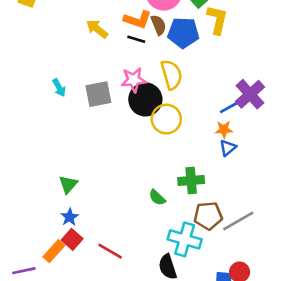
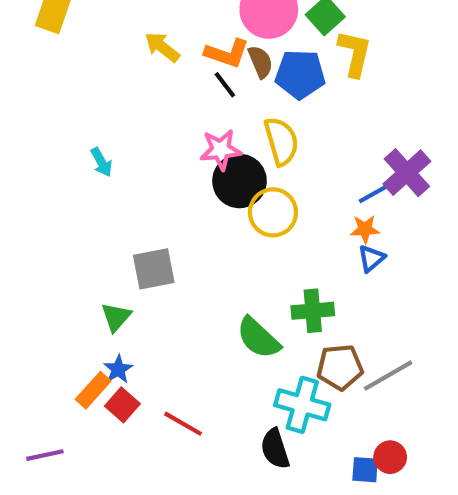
yellow arrow: (97, 29) -> (162, 47), moved
black line: (136, 39) -> (225, 85), turned 36
gray square: (98, 94) -> (154, 269), moved
green semicircle: (157, 197) -> (258, 338), size x1.6
orange rectangle: (54, 251) -> (93, 390), moved

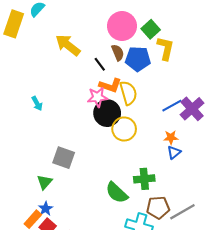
yellow arrow: (162, 47) -> (68, 45), size x1.4
orange L-shape: (227, 53) -> (110, 85), moved
blue line: (378, 191) -> (172, 106), moved
gray square: (154, 269) -> (64, 158), turned 30

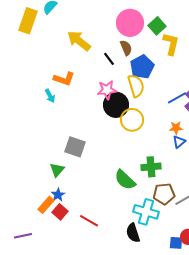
blue pentagon: (138, 59) -> (142, 67), moved, turned -30
orange L-shape: (110, 85) -> (64, 79), moved

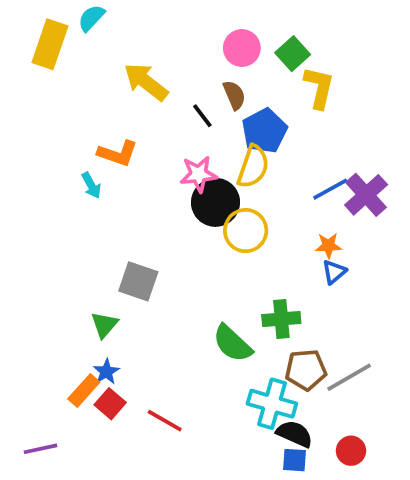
pink circle: (130, 23) -> (242, 48), size x0.7
yellow semicircle: (136, 86) -> (253, 167), turned 35
black semicircle: (133, 233) -> (295, 434), moved, turned 132
blue square: (176, 243) -> (295, 460), moved

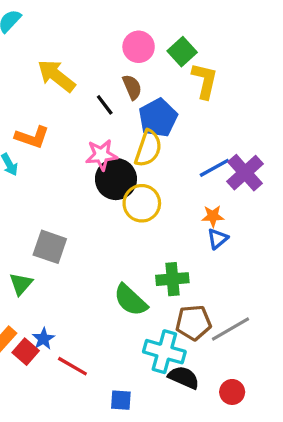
blue star: (106, 372) -> (43, 339), moved
blue square: (295, 460) -> (121, 400), moved

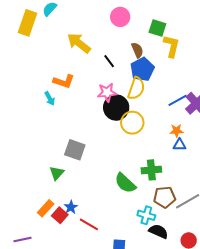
pink circle: (139, 47) -> (120, 17), moved
green square: (182, 52) -> (157, 28), turned -30
brown semicircle: (132, 87) -> (137, 50), moved
blue triangle: (218, 239) -> (180, 145), turned 40
cyan cross: (164, 352) -> (146, 215), size x0.7

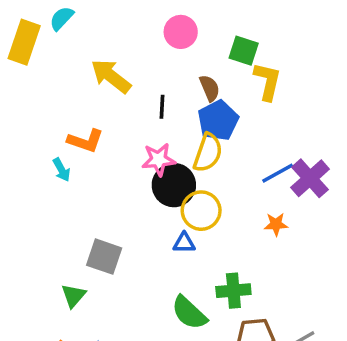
black line: (109, 61) -> (162, 107), turned 40
blue triangle: (180, 145) -> (184, 243), moved

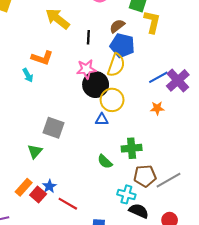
brown semicircle: (210, 88) -> (117, 26), turned -105
blue pentagon: (218, 120) -> (122, 45), turned -30
green semicircle: (189, 313) -> (105, 162), size x0.7

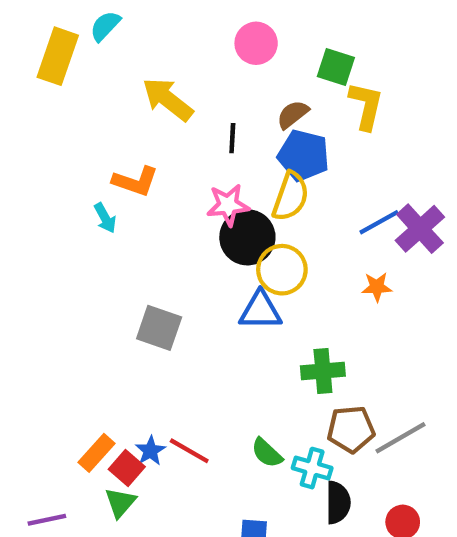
blue triangle: (102, 119) -> (260, 311), size x1.5
green triangle: (35, 151) -> (120, 503), moved
green semicircle: (105, 162) -> (267, 453), moved
red line: (68, 204) -> (189, 451), moved
black semicircle: (139, 211) -> (338, 503), turned 66

